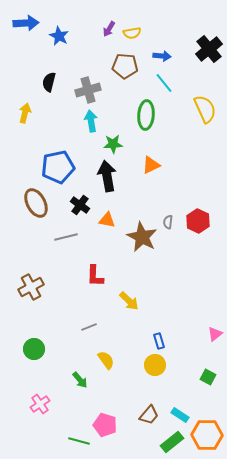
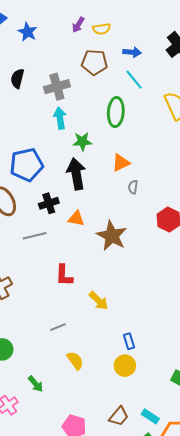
black cross: (80, 205) -> (49, 203), turned 36
gray semicircle: (168, 222) -> (133, 187), moved
green arrow: (80, 380) -> (36, 384), moved

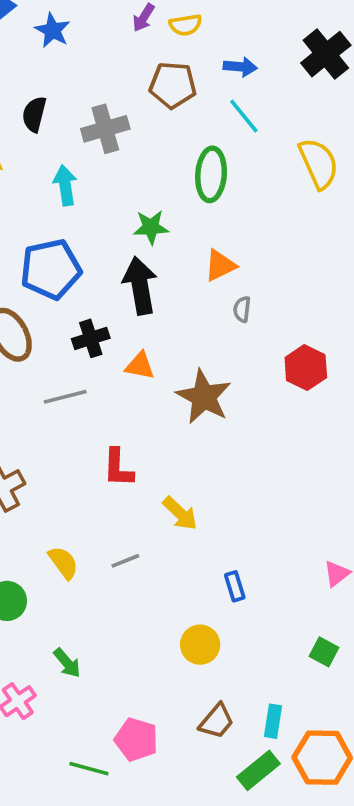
cyan arrow: (60, 118) -> (65, 185), moved
gray line: (58, 327) -> (125, 561), moved
yellow semicircle: (75, 361) -> (63, 563), moved
yellow circle: (125, 366) -> (200, 645), moved
cyan rectangle: (150, 416) -> (273, 721), turned 66

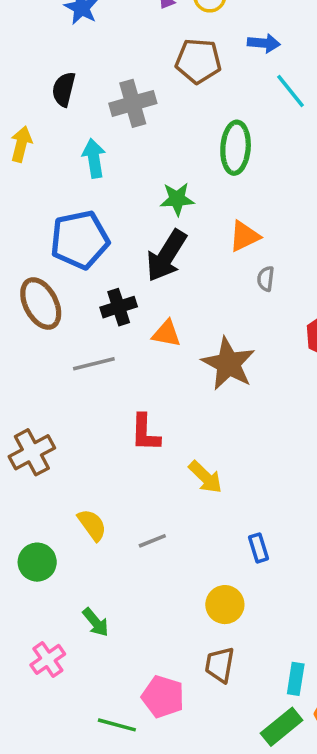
cyan line: (244, 116) -> (290, 91), moved
black arrow: (140, 286) -> (166, 256), turned -138
gray line: (125, 561) -> (152, 541), moved
brown trapezoid: (216, 721) -> (220, 665), moved, turned 150

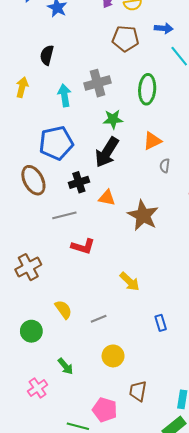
gray cross: (133, 103) -> (98, 83), moved
red L-shape: (145, 433) -> (83, 246), moved, turned -75
yellow circle: (225, 605) -> (113, 356), moved

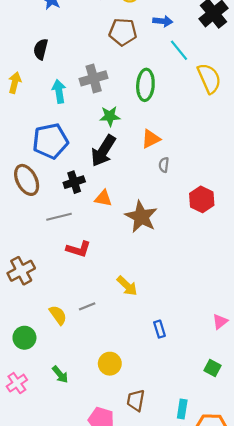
gray line: (99, 319) -> (87, 306), moved
pink cross: (38, 388) -> (17, 383), moved

